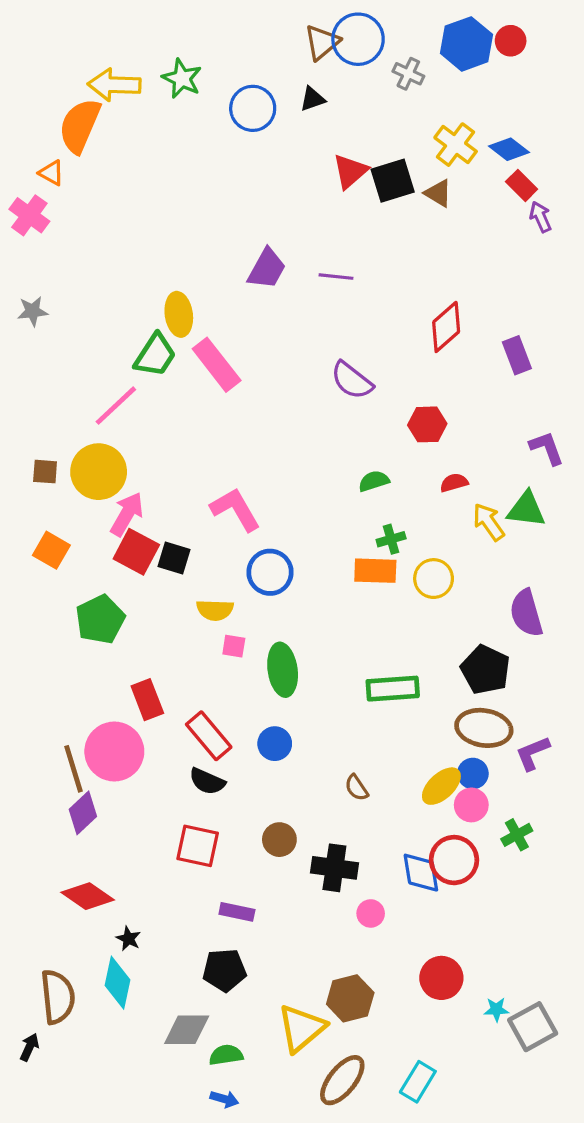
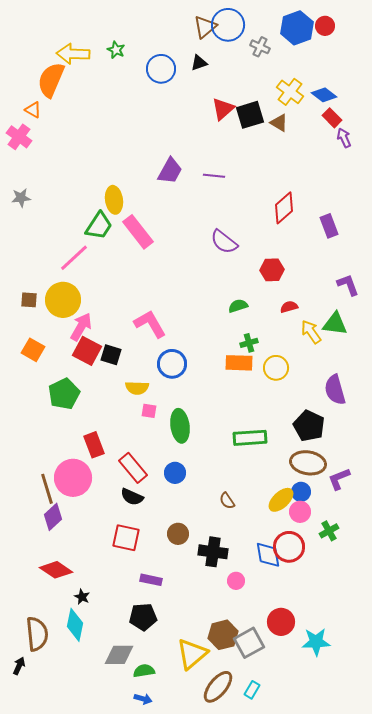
green star: (182, 78) -> (116, 50), size x0.7
cyan star: (496, 1009) -> (316, 642), size x1.8
gray square: (533, 1027) -> (249, 643), moved
cyan rectangle: (418, 1082) -> (252, 690), moved, size x0.7

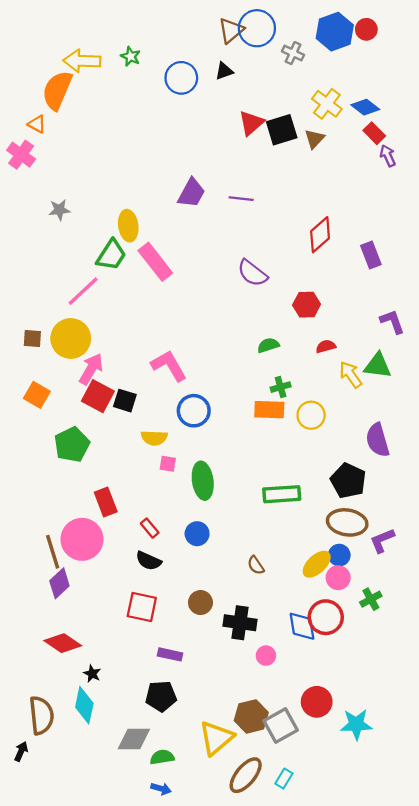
brown triangle: (279, 123) -> (314, 139), turned 42
gray star: (21, 198) -> (59, 210), moved
red rectangle: (133, 468) -> (150, 528), size x0.6

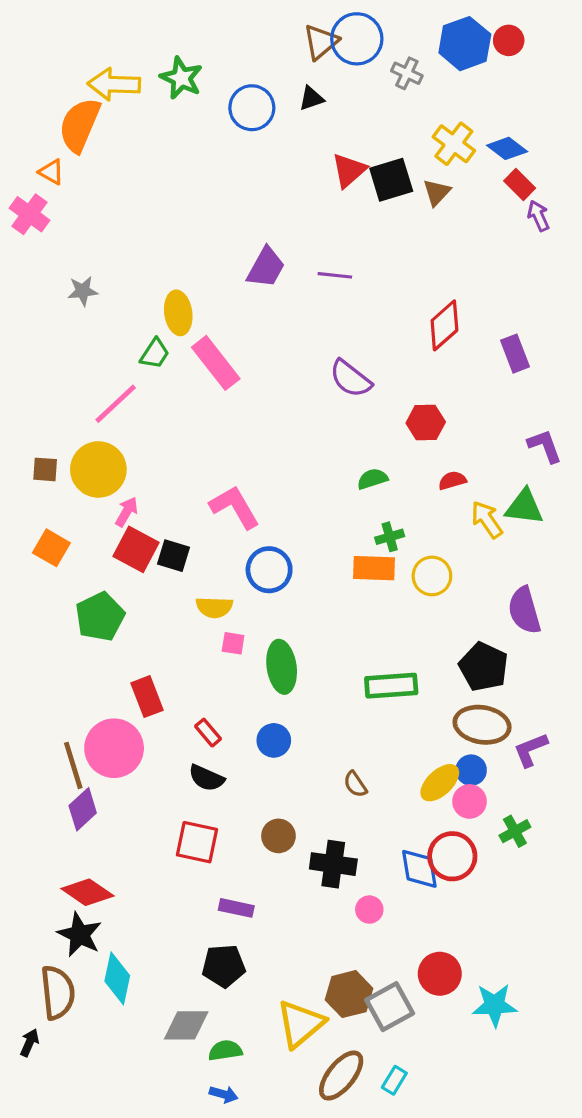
green star: (131, 56) -> (181, 78), size x1.5
green trapezoid: (111, 255) -> (155, 354), size x0.7
pink arrow: (91, 369) -> (127, 512), size x0.7
black star: (92, 674) -> (80, 935), moved, size x1.8

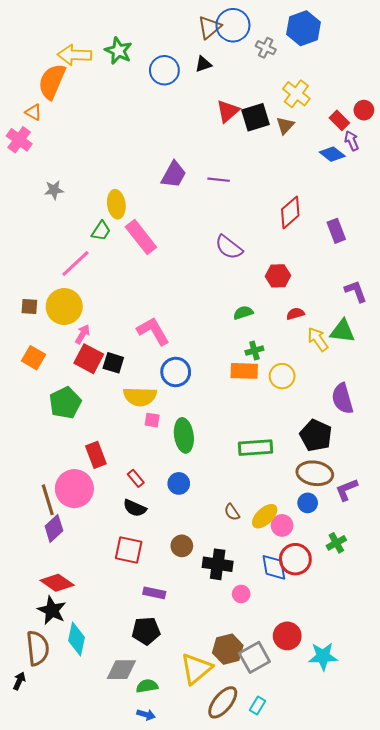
red circle: (509, 40) -> (364, 110), moved
blue diamond: (507, 148) -> (332, 154), moved
yellow semicircle: (214, 607) -> (140, 397), size x1.4
yellow ellipse: (440, 783) -> (265, 516), moved
pink circle: (470, 801) -> (282, 525), moved

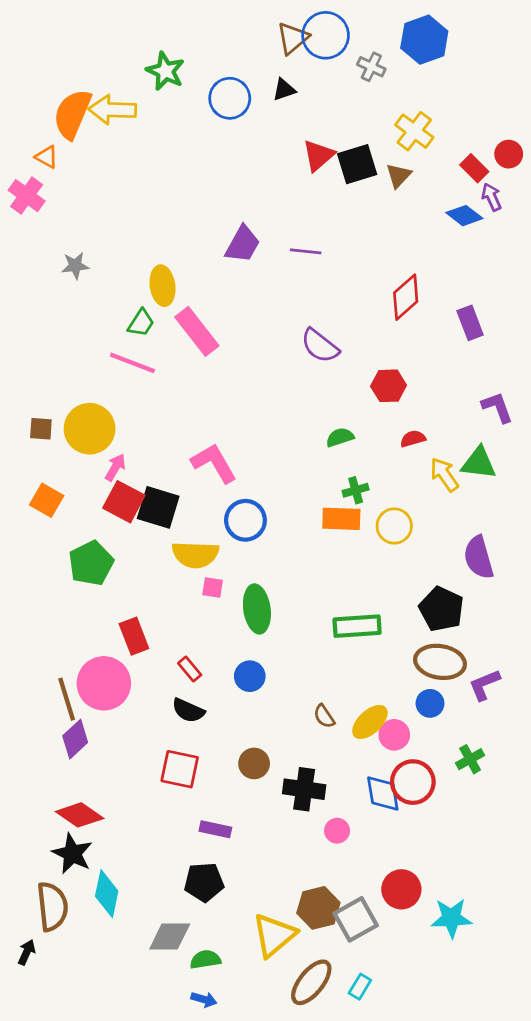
yellow arrow: (74, 55) -> (112, 110), moved
pink line: (75, 264) -> (132, 363), moved, turned 64
black square: (113, 363) -> (158, 507), size x1.4

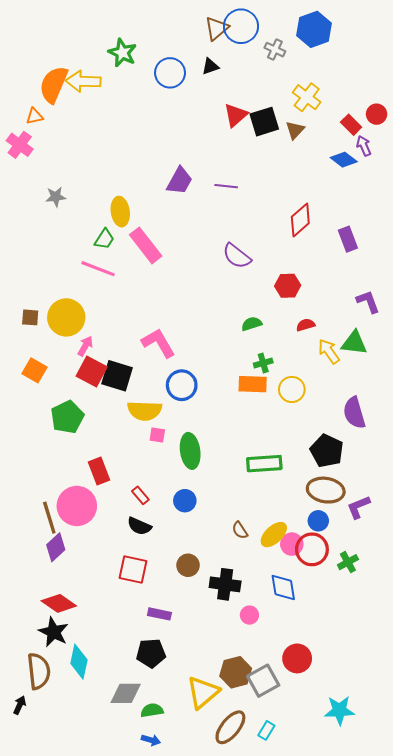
orange triangle: (47, 157) -> (34, 116), turned -42
red circle: (413, 782) -> (312, 549), moved
cyan star: (451, 918) -> (339, 710), moved

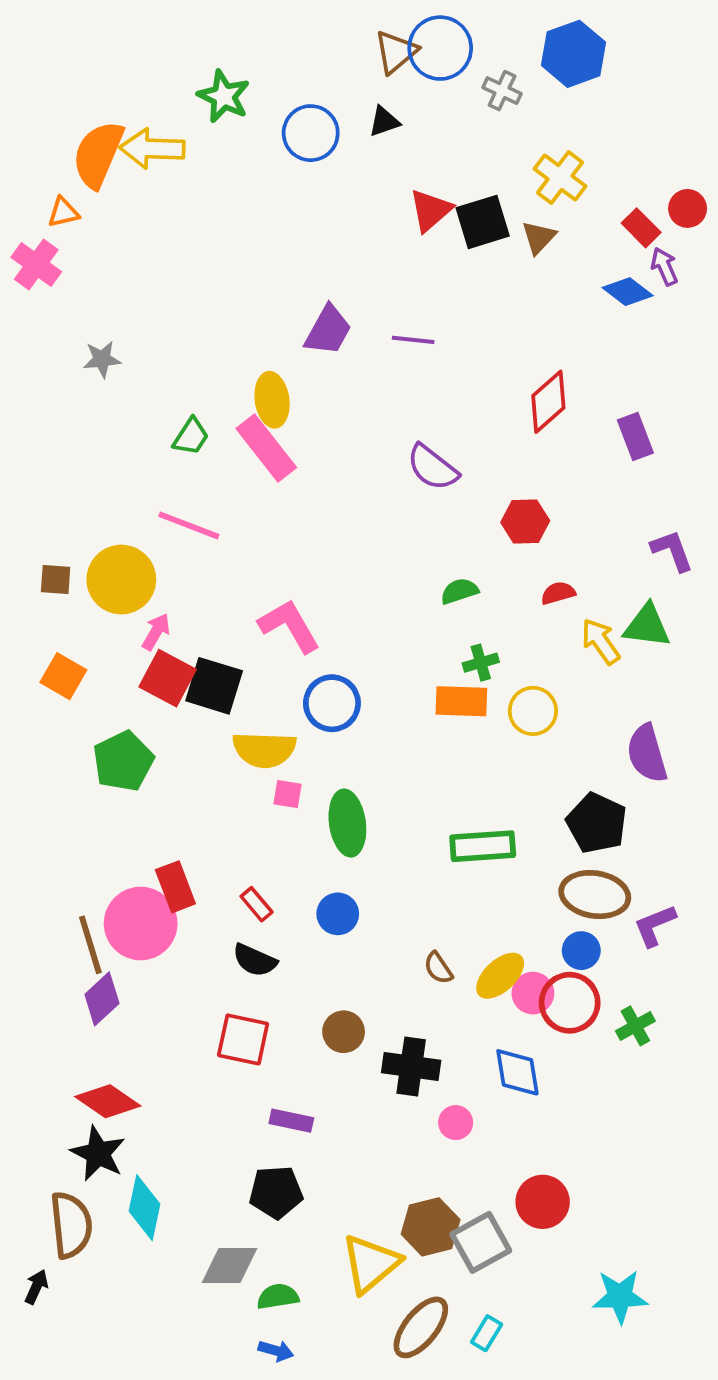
yellow ellipse: (120, 212) -> (272, 400), moved
pink line: (98, 269) -> (189, 525), moved
red rectangle: (99, 471) -> (175, 887), moved

